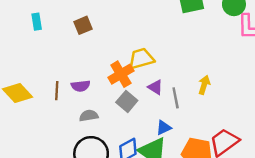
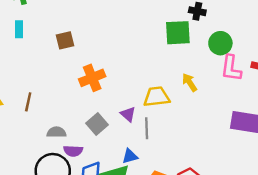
yellow trapezoid: (141, 59) -> (157, 97), moved
orange cross: (121, 74) -> (92, 78), moved
yellow arrow: (204, 85) -> (190, 82), moved, turned -60
purple semicircle: (81, 86) -> (73, 151), moved

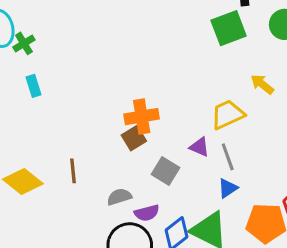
brown square: (65, 40) -> (134, 138), moved
orange cross: (92, 78) -> (142, 117), turned 30
blue triangle: (130, 156) -> (228, 188), moved

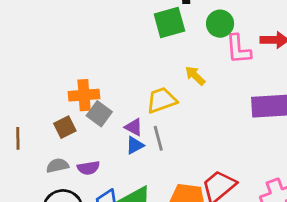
brown square: (134, 138) -> (65, 127), moved
gray square: (166, 171) -> (99, 114), moved
blue triangle: (228, 188) -> (135, 145), moved
purple semicircle: (147, 213) -> (88, 168), moved

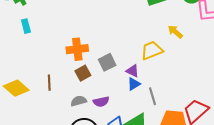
orange cross: (84, 95) -> (77, 49), moved
gray square: (99, 114) -> (107, 62), turned 30
gray line: (158, 138) -> (152, 96), moved

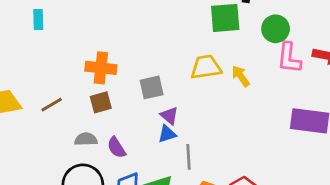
yellow trapezoid: (152, 50) -> (206, 67), moved
gray square: (107, 62) -> (152, 87), moved
brown line: (49, 83) -> (52, 105), turned 49
purple semicircle: (101, 102) -> (116, 148), turned 56

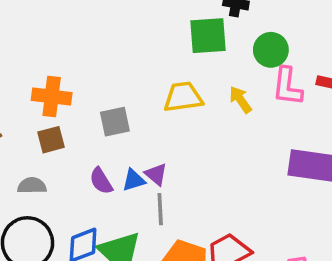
yellow arrow: (241, 76) -> (240, 100), moved
purple triangle: (169, 116) -> (156, 174), moved
purple semicircle: (116, 148) -> (101, 181), moved

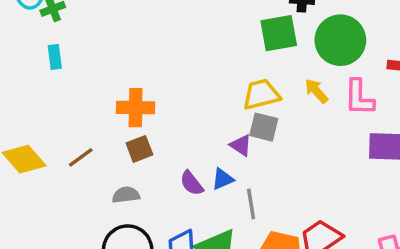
green circle: (271, 50) -> (340, 40), size x1.5
pink L-shape: (287, 86) -> (359, 97), moved
gray square: (115, 122) -> (264, 127), moved, turned 32
purple triangle: (156, 174) -> (241, 145), moved

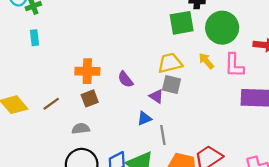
purple semicircle: (192, 183) -> (125, 79), moved

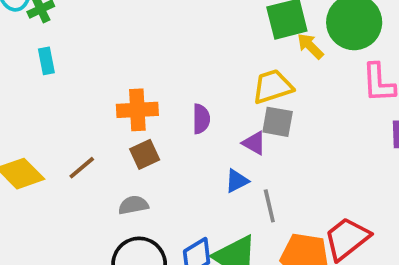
yellow arrow: (206, 61) -> (310, 46), moved
purple semicircle: (125, 79) -> (201, 119), turned -138

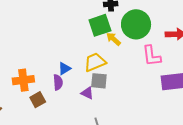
brown square: (145, 154) -> (38, 100), moved
blue triangle: (237, 181) -> (64, 68), moved

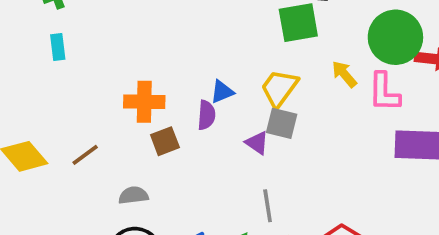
green circle: (136, 24) -> (395, 37), moved
yellow arrow: (113, 39) -> (344, 74), moved
yellow trapezoid: (95, 62) -> (279, 88), turned -40

